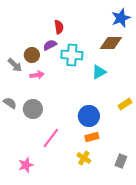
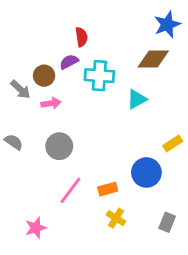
gray circle: (33, 109) -> (59, 146), moved
blue circle: (89, 116) -> (146, 172), moved
orange rectangle: (92, 137) -> (108, 189), moved

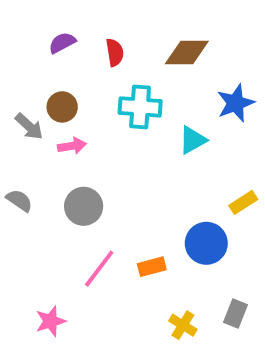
blue star: (167, 24) -> (236, 103), moved
brown diamond: (153, 59) -> (187, 52), moved
purple semicircle: (69, 62) -> (62, 43), moved
yellow cross: (116, 218) -> (183, 325), moved

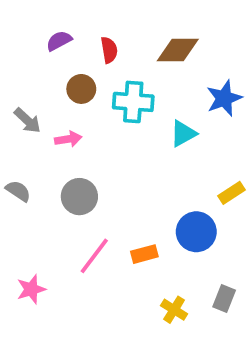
brown circle: (62, 107) -> (81, 89), moved
pink star: (50, 321) -> (31, 289), moved

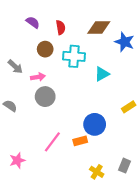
purple semicircle: (59, 41) -> (33, 22), turned 64
blue star: (224, 98) -> (125, 42), moved, turned -30
gray circle: (79, 197) -> (45, 97), moved
blue circle: (196, 232) -> (95, 124), moved

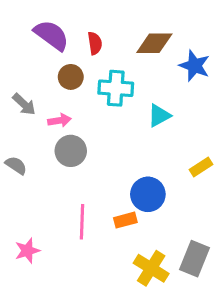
purple semicircle: (33, 22) -> (51, 35), size x1.6
pink line: (52, 142) -> (82, 222), turned -35
gray rectangle: (125, 166) -> (195, 259), size x1.5
yellow cross: (97, 172) -> (151, 268), size x1.5

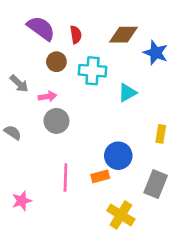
yellow rectangle: (201, 167) -> (161, 134), turned -48
gray rectangle: (195, 259) -> (156, 184), moved

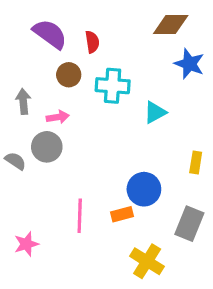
brown diamond: (123, 35) -> (171, 25), moved
gray arrow: (19, 84) -> (23, 101), turned -138
gray circle: (56, 121) -> (47, 147), moved

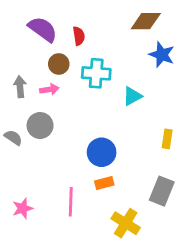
pink arrow: (58, 117) -> (49, 89), moved
blue circle: (144, 189) -> (102, 152), moved
pink line: (80, 216) -> (71, 202), moved

